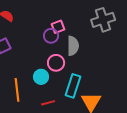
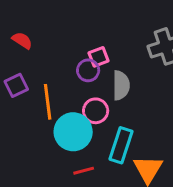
cyan circle: (41, 77) -> (73, 132), size x1.6
orange line: (17, 90) -> (48, 102), moved

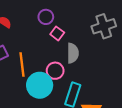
pink square: (99, 57) -> (57, 33), turned -32
purple circle: (88, 70) -> (46, 17), moved

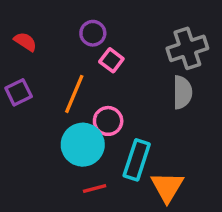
gray semicircle: (73, 53) -> (182, 92), moved
orange line: (22, 65) -> (74, 94), moved, turned 30

